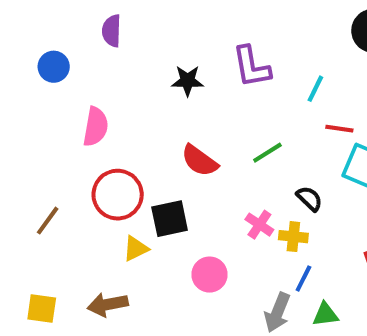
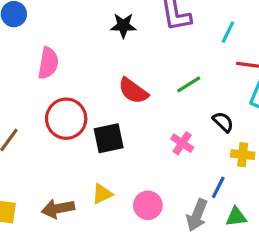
yellow cross: (293, 237) -> (243, 155), moved
yellow triangle: (136, 249) -> (102, 194), moved
pink circle: (209, 275) -> (148, 205), moved

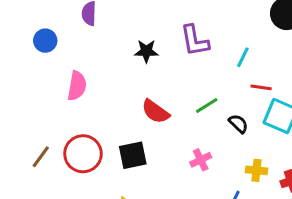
red circle: (66, 119) -> (83, 154), moved
black semicircle: (223, 122) -> (238, 124), moved
pink cross: (182, 143) -> (201, 160), turned 30

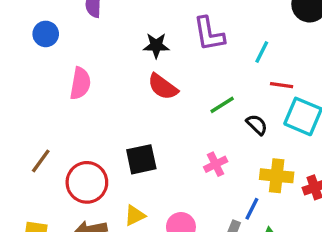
red semicircle: (155, 112) -> (163, 87), moved
red circle: (83, 154) -> (87, 182), moved
yellow cross: (256, 170) -> (277, 176), size x1.4

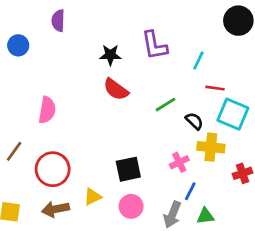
pink semicircle: (80, 83) -> (47, 110), moved
black square: (141, 159) -> (128, 169), moved
pink cross: (216, 164) -> (179, 162), moved
yellow cross: (277, 176) -> (211, 147), moved

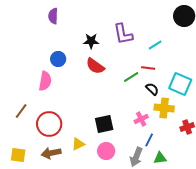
blue circle: (18, 45) -> (58, 59), moved
cyan line: (198, 61) -> (155, 45), turned 32
red line: (215, 88) -> (148, 68), moved

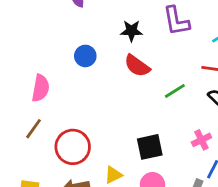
green line: (131, 77) -> (175, 91), moved
pink semicircle: (45, 81) -> (41, 88), moved

